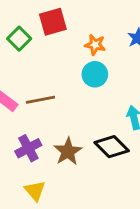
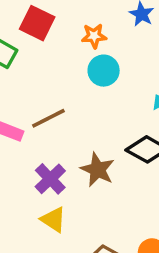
red square: (53, 22) -> (37, 23), turned -32
yellow triangle: (35, 191) -> (53, 220), moved

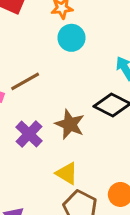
yellow triangle: (53, 220) -> (67, 173), moved

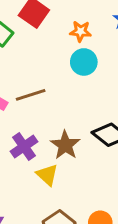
yellow triangle: (67, 173) -> (47, 175), moved

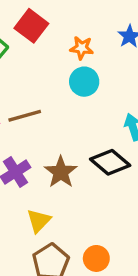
yellow triangle: (47, 175) -> (39, 221), moved, turned 30

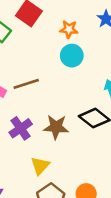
brown star: (61, 172) -> (56, 127), turned -30

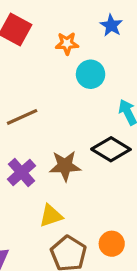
cyan circle: (72, 56) -> (91, 74), moved
yellow triangle: (40, 166) -> (51, 216), turned 36

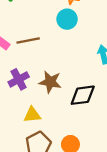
cyan circle: (91, 74) -> (67, 19), moved
black diamond: (111, 149) -> (83, 95), moved, turned -52

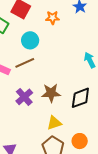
cyan circle: (67, 19) -> (30, 40), moved
yellow triangle: (32, 115) -> (54, 123), moved

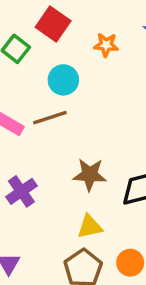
purple cross: (24, 97) -> (21, 191), moved

